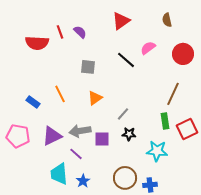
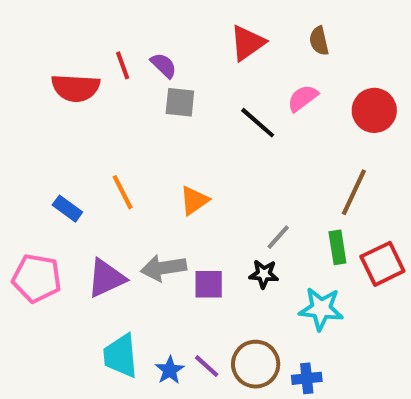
brown semicircle: (167, 20) -> (319, 41), moved
gray square: (88, 67) -> (180, 102), moved
gray line: (123, 114) -> (278, 237), moved
purple line: (76, 154) -> (207, 366), moved

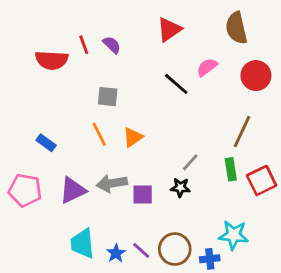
brown semicircle: (319, 41) -> (236, 28), moved, size x1.6
gray square: (180, 102) -> (108, 97), moved
orange line: (123, 192) -> (99, 134), moved
cyan star: (321, 309) -> (234, 235), moved

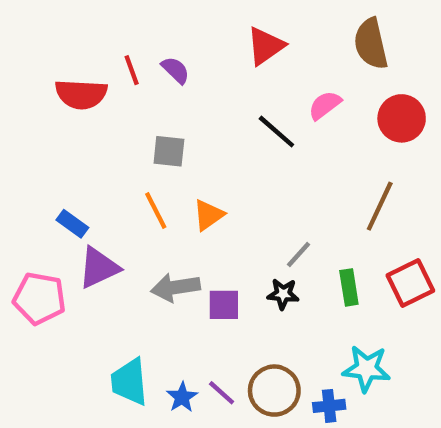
green rectangle: (231, 169) -> (349, 287), moved
purple triangle: (73, 190) -> (99, 268), moved

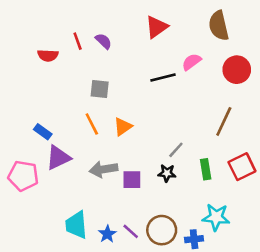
red semicircle: (81, 94) -> (48, 55), size x0.7
black line: (276, 132) -> (163, 77), turned -55

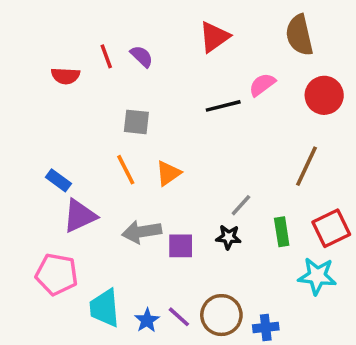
pink pentagon: (23, 176) -> (57, 274), moved
cyan star: (216, 217) -> (317, 276), moved

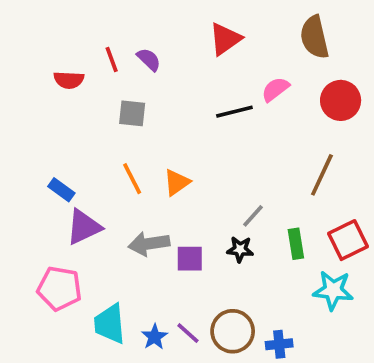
gray square: (136, 122) -> (132, 113), moved

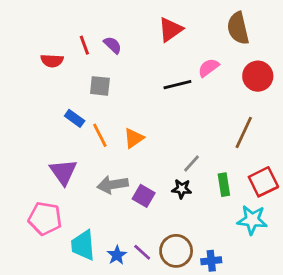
blue rectangle: (61, 190) -> (75, 118), moved
purple triangle: (84, 227) -> (63, 172), turned -40
purple square: (190, 259) -> (144, 196), turned 30

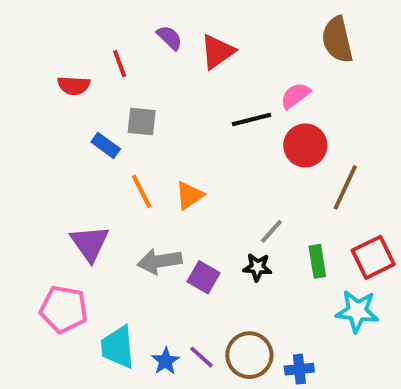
red triangle: (170, 30) -> (217, 52), moved
purple semicircle: (113, 45) -> (170, 38), moved
red circle: (258, 76) -> (305, 145), moved
blue rectangle: (75, 118) -> (106, 145), moved

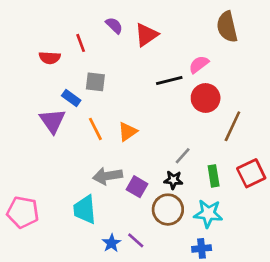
purple triangle: (90, 243) -> (52, 121), moved
pink pentagon: (64, 309) -> (23, 212), moved
cyan star: (357, 311) -> (208, 214), moved
cyan trapezoid: (118, 347) -> (85, 210), moved
brown circle: (249, 355) -> (168, 210), moved

